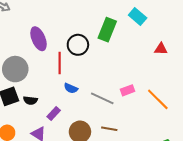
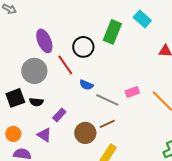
red line: (60, 63) -> (65, 65), turned -35
gray circle: (15, 69) -> (34, 71), moved
blue semicircle: (71, 88) -> (86, 85), moved
brown line: (109, 129) -> (107, 124), moved, turned -35

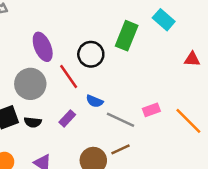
purple rectangle: (59, 115) -> (67, 118), moved

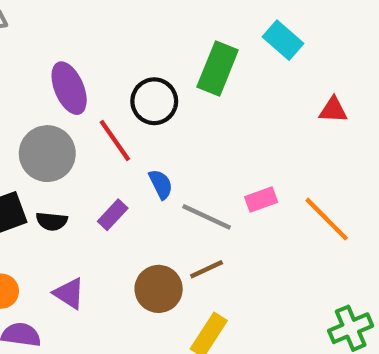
blue semicircle: (95, 101) -> (161, 184), turned -140

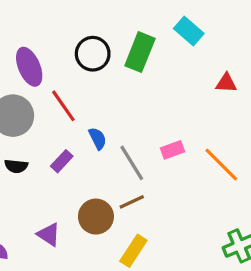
black circle: (154, 101) -> (93, 54), moved
gray line: (207, 217) -> (132, 163), turned 33
purple triangle: (69, 293) -> (49, 234), moved

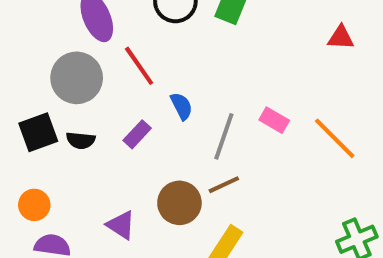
pink rectangle: (172, 150) -> (274, 120), turned 50
gray line: (132, 163) -> (224, 136), turned 51

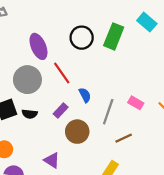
brown line: (224, 185) -> (124, 138), moved
brown circle: (179, 203) -> (77, 132), moved

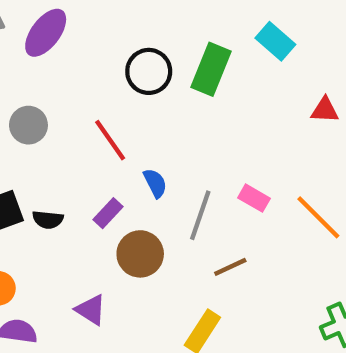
purple ellipse: (38, 46) -> (46, 33), moved, turned 60
gray circle: (27, 80) -> (28, 125), moved, size x0.7

